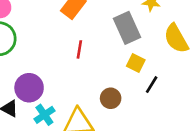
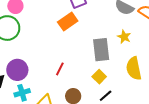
red line: (79, 49) -> (60, 69), moved

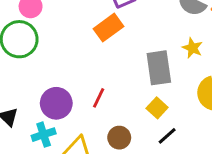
purple circle: (17, 70) -> (56, 103), moved

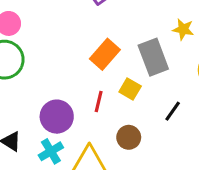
orange rectangle: (109, 28) -> (105, 54), moved
yellow square: (157, 108) -> (130, 89), moved
black line: (167, 136) -> (173, 111), moved

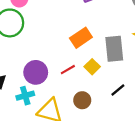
red line: (99, 101) -> (68, 70), turned 32

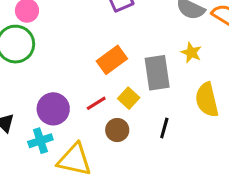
black line: (118, 90) -> (164, 128), turned -32
brown circle: (82, 100) -> (117, 130), moved

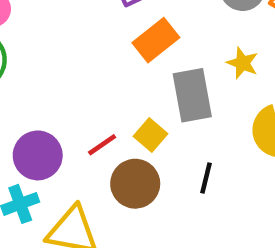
orange rectangle: (112, 60) -> (156, 40), moved
brown circle: (117, 130) -> (135, 184), size x1.4

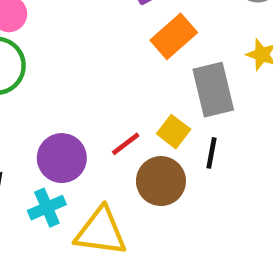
black line: (206, 178) -> (212, 153), moved

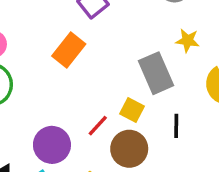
orange rectangle: (174, 36) -> (69, 50), moved
black line: (212, 153) -> (176, 126), moved

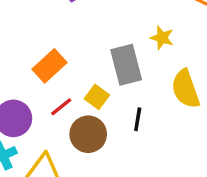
orange rectangle: (69, 50) -> (50, 66), moved

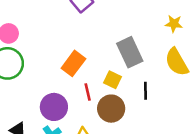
yellow star: (162, 38) -> (174, 24), moved
red line: (61, 107) -> (88, 92), turned -54

